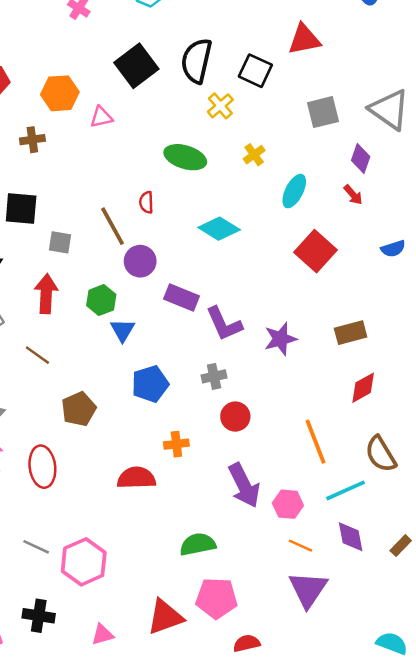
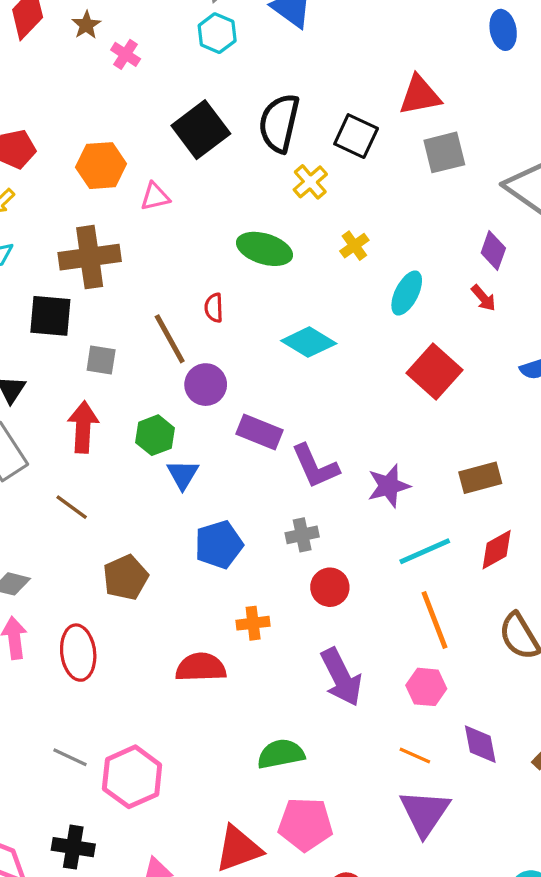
gray square: (323, 112) -> (444, 152), moved
brown cross: (32, 140) -> (90, 257), moved, size x1.8
cyan line: (346, 490) -> (425, 551), moved
pink hexagon: (288, 504) -> (426, 687), moved

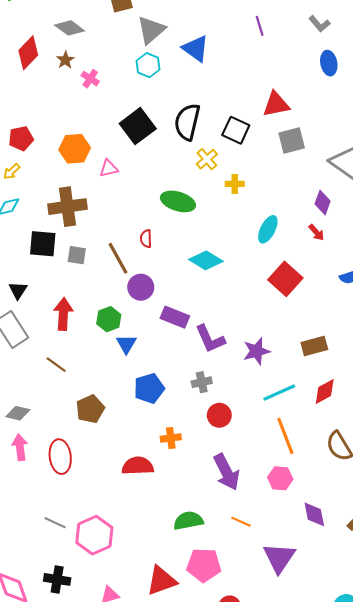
yellow cross: (354, 246) -> (235, 184), moved, turned 36
gray square: (101, 360) -> (77, 255), moved
orange line: (415, 756) -> (241, 522), moved

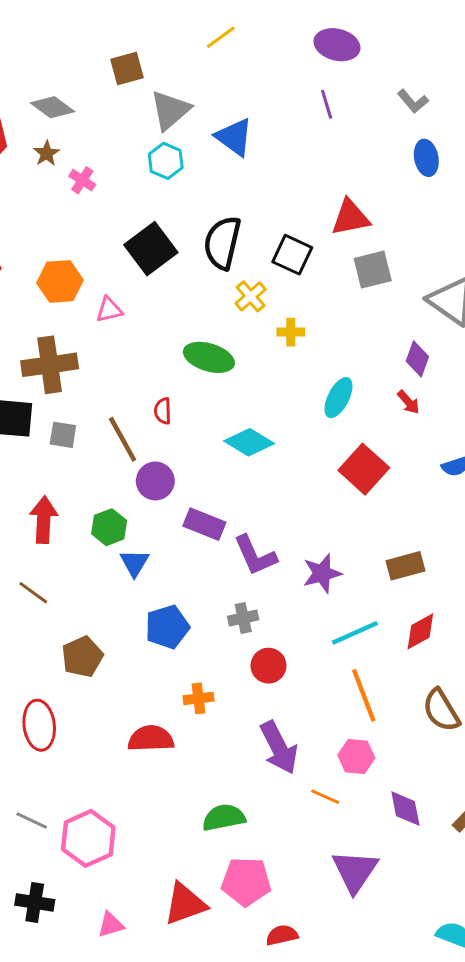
orange line: (241, 522) -> (325, 797), moved

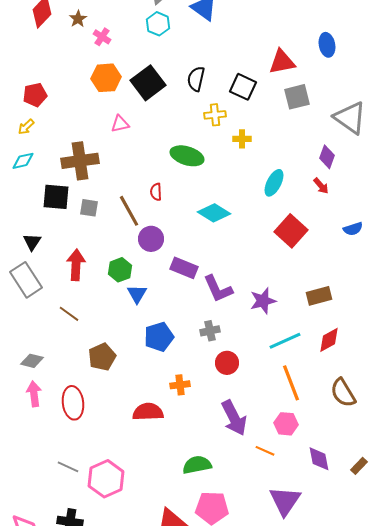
blue ellipse: (426, 158) -> (327, 45), moved
black semicircle: (222, 243) -> (196, 79), size x0.7
orange hexagon: (60, 281) -> (106, 78), moved
yellow cross: (251, 296) -> (215, 115), turned 35

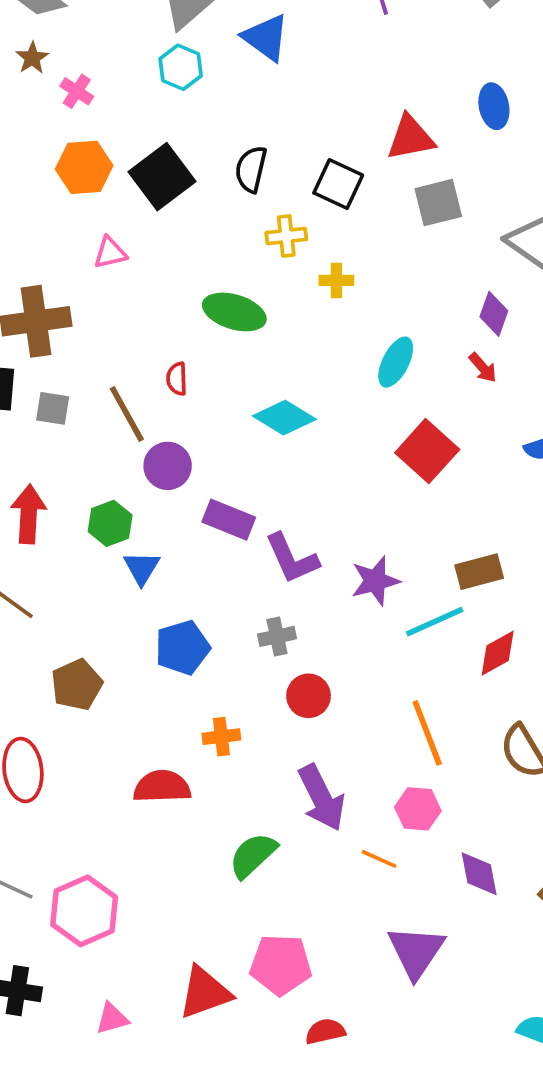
cyan line: (285, 341) -> (435, 622), moved
green semicircle: (197, 465) -> (253, 855), moved, turned -32

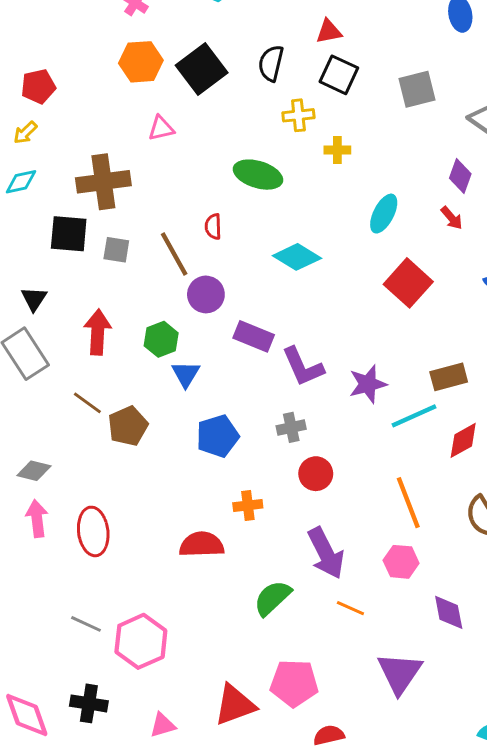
red triangle: (410, 138) -> (329, 31), moved, size x0.7
brown pentagon: (77, 685) -> (128, 426), moved
orange line: (379, 859) -> (350, 608), moved

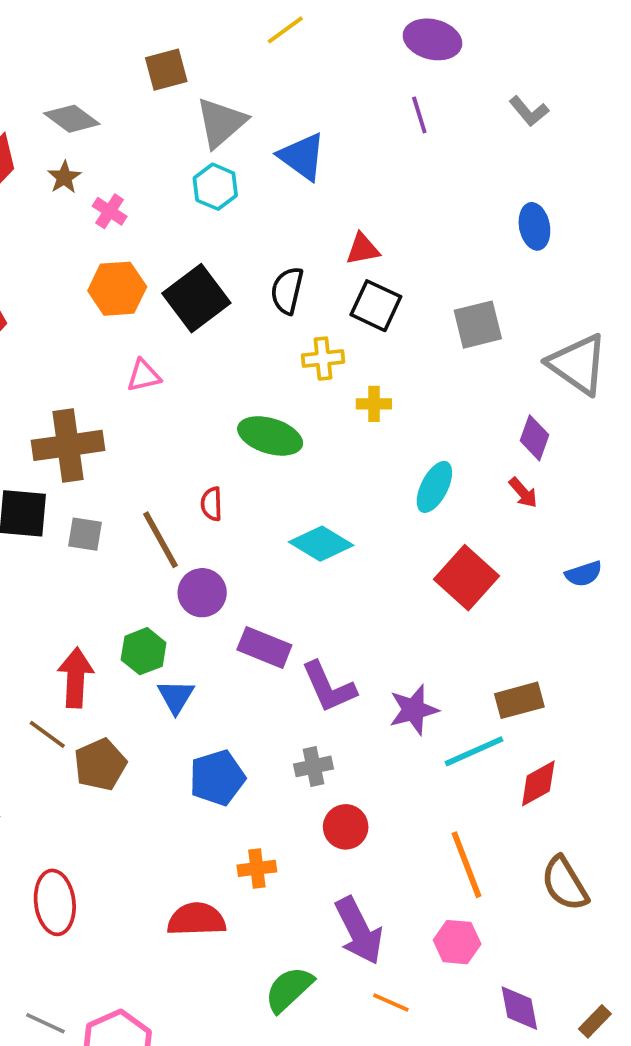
red arrow: (98, 332) -> (76, 678), moved

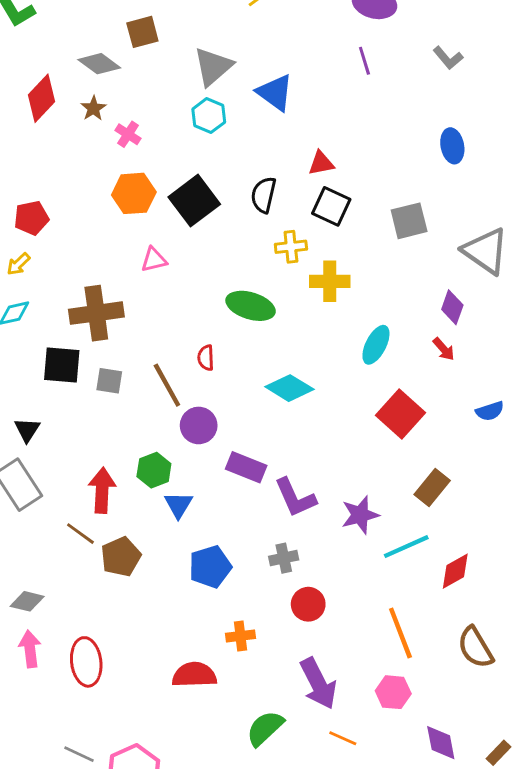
brown square: (166, 70) -> (142, 32), moved
yellow cross: (374, 404) -> (330, 281), size x1.5
brown rectangle: (519, 700) -> (432, 487), moved, turned -36

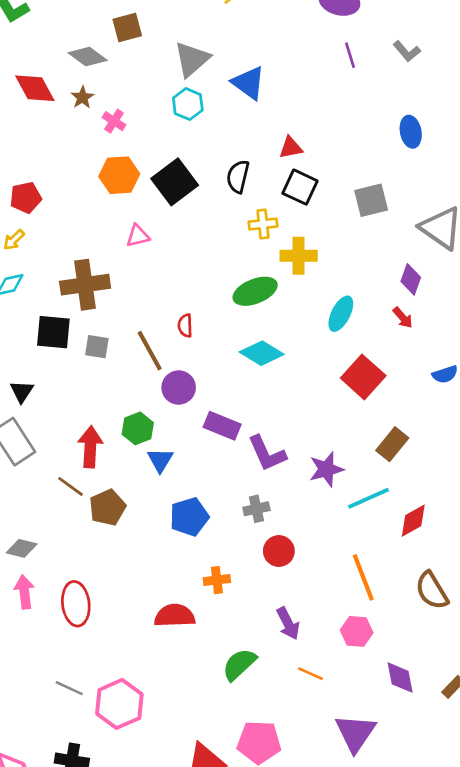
purple line: (364, 61) -> (350, 55), moved
red diamond: (42, 98) -> (35, 88), turned -72
green ellipse: (251, 306) -> (255, 291), moved, turned -39
purple arrow: (318, 684) -> (288, 624), size x0.7

